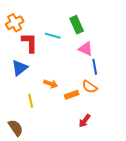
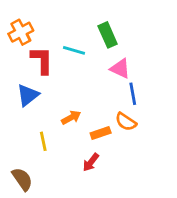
orange arrow: (51, 84) -> (71, 118), turned -48
red arrow: (85, 121) -> (91, 162), moved

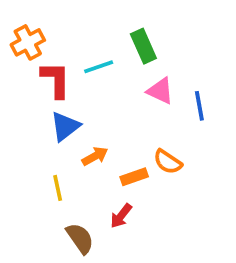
cyan line: (74, 50) -> (99, 67), turned -35
blue line: (133, 94) -> (199, 106), moved
blue triangle: (28, 95) -> (65, 126), moved
brown semicircle: (22, 179) -> (80, 238), moved

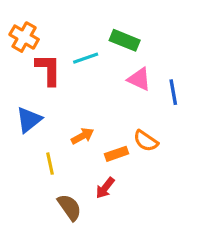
orange cross: (28, 42) -> (24, 37), turned -32
green rectangle: (143, 46) -> (125, 40), turned -44
blue triangle: (65, 126) -> (29, 120), moved

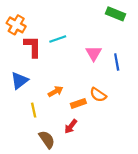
green rectangle: (125, 40) -> (116, 14), moved
pink triangle: (139, 79) -> (94, 53), turned 35

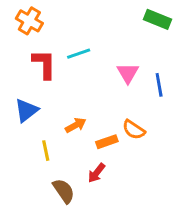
orange cross: (16, 25) -> (29, 21), moved

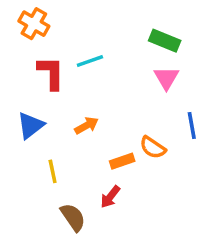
green rectangle: (158, 19) -> (165, 41), moved
pink triangle: (128, 73) -> (166, 78), moved
blue line: (159, 85) -> (192, 126), moved
orange arrow: (76, 125) -> (87, 126), moved

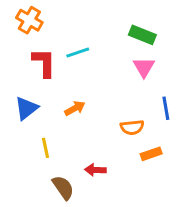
orange semicircle: (153, 148) -> (132, 127), turned -40
orange rectangle: (122, 161) -> (151, 154), moved
red arrow: (110, 197) -> (95, 170), turned 54

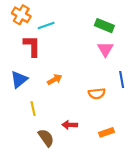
cyan line: (78, 52) -> (46, 26), moved
orange rectangle: (151, 154) -> (106, 132), moved

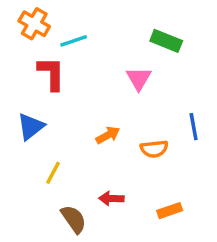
pink triangle: (105, 49) -> (139, 79), moved
orange arrow: (55, 79) -> (108, 135), moved
yellow line: (33, 109) -> (53, 173), turned 40

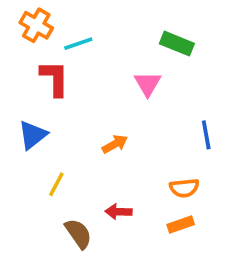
orange semicircle: (154, 149) -> (184, 188), moved

